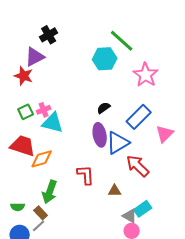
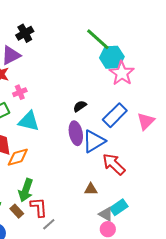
cyan hexagon: (105, 59) -> (112, 57), moved
pink cross: (44, 110) -> (20, 92), moved
pink triangle: (165, 134) -> (146, 121), moved
red L-shape: (86, 175) -> (39, 207), moved
gray line: (39, 226) -> (49, 224), moved

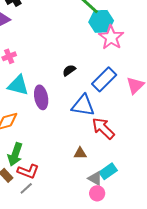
purple ellipse: (76, 133) -> (41, 97), moved
blue triangle: (94, 141) -> (83, 105), turned 40
red L-shape: (39, 207) -> (28, 171), turned 115
gray line: (49, 224) -> (26, 188), moved

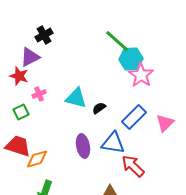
cyan triangle: (18, 85) -> (76, 98), moved
purple ellipse: (41, 97) -> (83, 146), moved

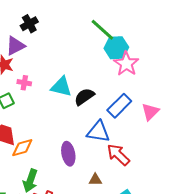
pink cross: (39, 94) -> (24, 83), turned 32
black semicircle: (99, 108) -> (84, 97), size x1.5
purple ellipse: (83, 146) -> (68, 154), moved

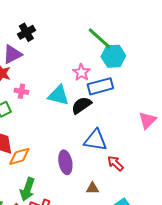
pink star: (126, 64) -> (81, 72), moved, size x0.7
blue rectangle: (119, 106) -> (100, 86), moved, turned 30
red arrow: (118, 155) -> (115, 163), size x0.7

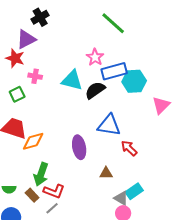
cyan hexagon: (113, 56) -> (134, 81), moved

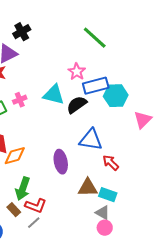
pink cross: (35, 76) -> (20, 100), moved, turned -32
brown triangle: (106, 173) -> (88, 188), size x1.5
cyan rectangle: (134, 191) -> (108, 195), moved, turned 54

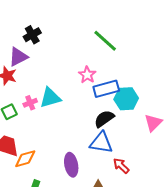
cyan triangle: (54, 95) -> (50, 98), moved, turned -30
black semicircle: (77, 105) -> (104, 119), moved

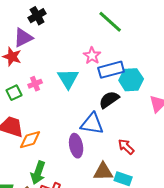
cyan triangle: (50, 98) -> (68, 79), moved, turned -45
blue triangle: (101, 143) -> (92, 124), moved

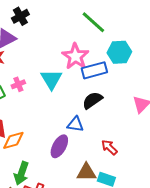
pink star: (92, 56) -> (75, 56), size x1.5
cyan hexagon: (131, 80) -> (119, 52), moved
blue triangle: (92, 124) -> (75, 124), size x0.7
purple ellipse: (76, 146) -> (59, 146), turned 40

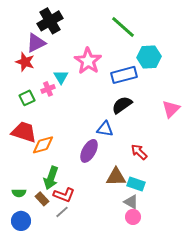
black cross: (20, 16) -> (50, 21), size x1.4
pink star: (75, 56) -> (88, 61), moved
cyan triangle: (51, 79) -> (61, 77), moved, size x0.7

